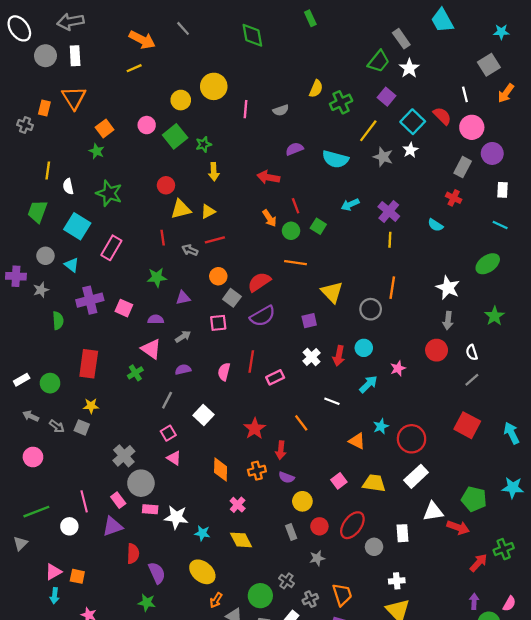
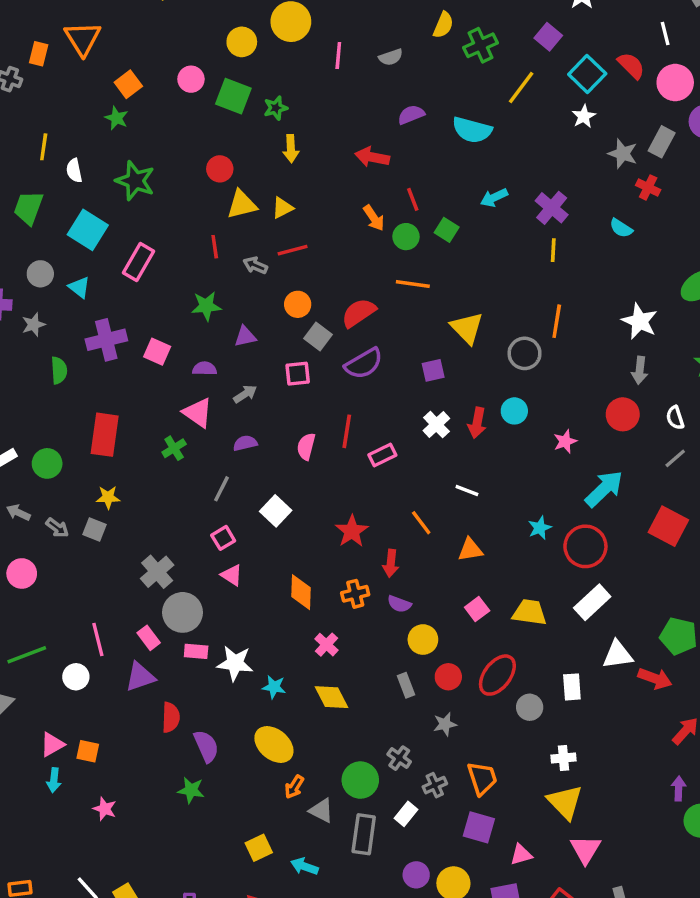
green square: (175, 136) -> (233, 96), turned -30
gray star: (383, 157) -> (623, 154), moved
cyan arrow: (368, 384) -> (604, 489), moved, size x1.4
orange triangle: (357, 441) -> (470, 550), moved, turned -36

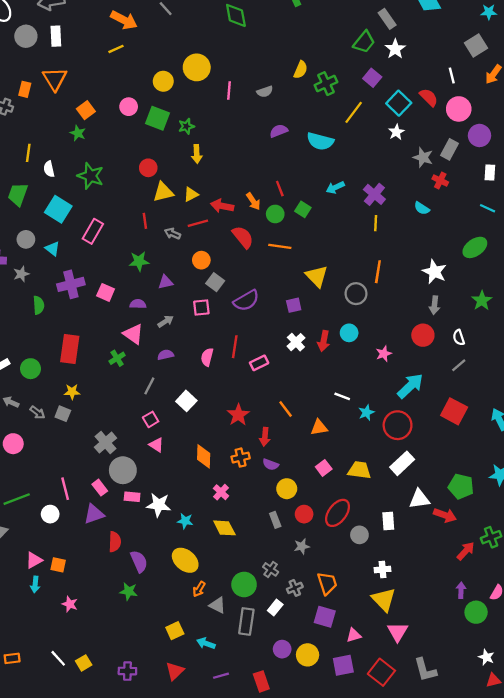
red arrow: (372, 157) -> (222, 206), moved
red semicircle: (359, 313) -> (243, 237), moved, turned 85
white line: (467, 491) -> (342, 396), moved

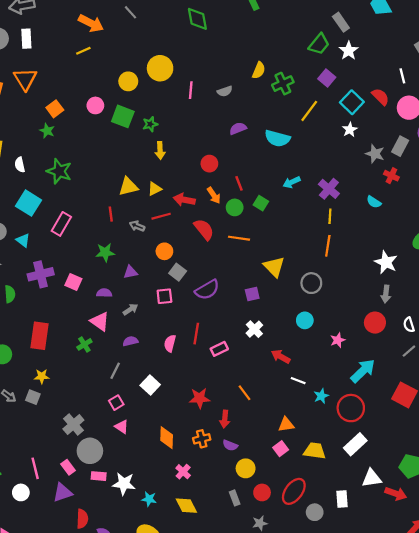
red circle: (148, 168) -> (209, 164), moved
orange line: (378, 272) -> (328, 246), moved
red arrow: (324, 341) -> (281, 357), moved, turned 108
red star: (238, 415) -> (200, 398), turned 30
orange triangle: (319, 428) -> (286, 425), moved

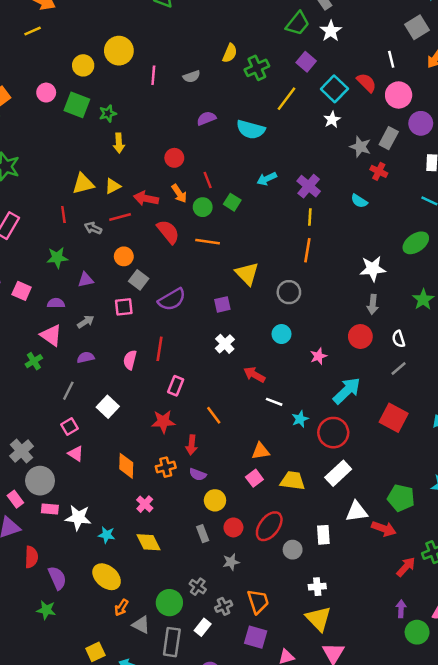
white star: (386, 262) -> (373, 269), turned -30
pink rectangle: (219, 349) -> (176, 386), moved, turned -42

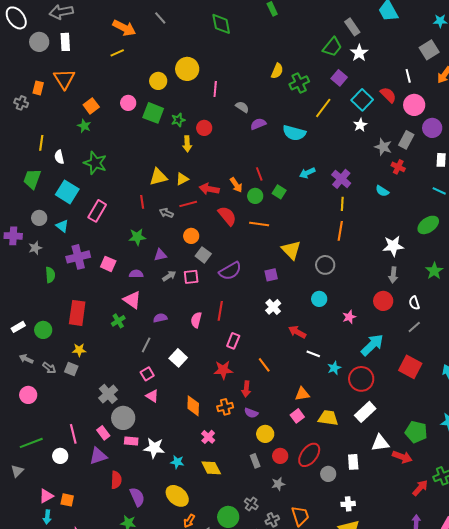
gray semicircle: (192, 77) -> (242, 107), moved, turned -128
red circle: (174, 158) -> (204, 128), moved
gray arrow: (86, 322) -> (169, 276), moved

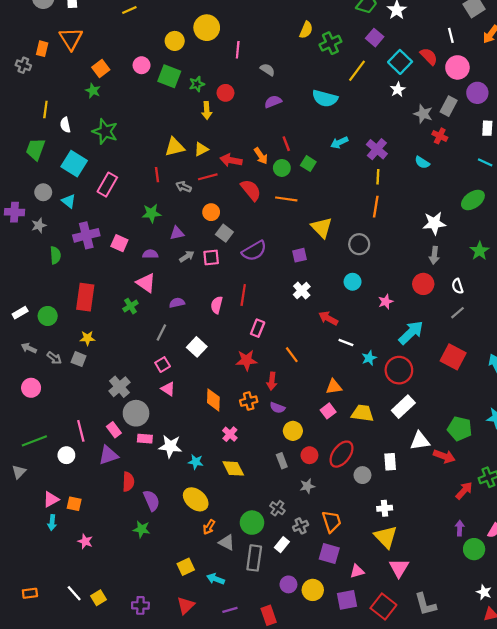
purple semicircle: (258, 124) -> (273, 102), moved

